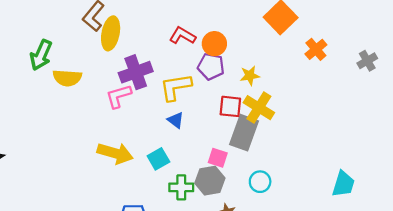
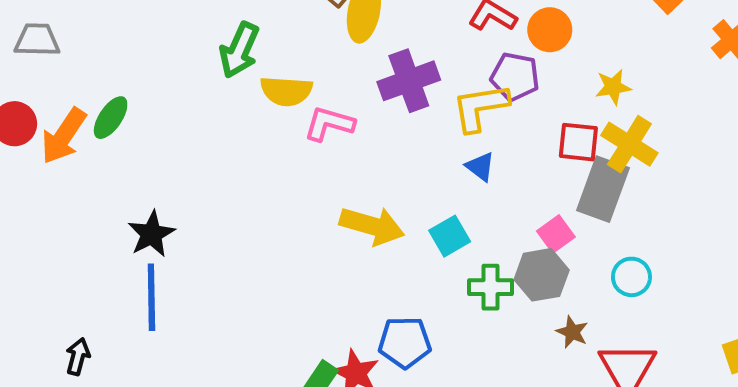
purple pentagon: (211, 66) -> (515, 77), moved
pink L-shape: (119, 96) -> (329, 124), moved, turned 32
pink square: (218, 158) -> (556, 234), turned 36

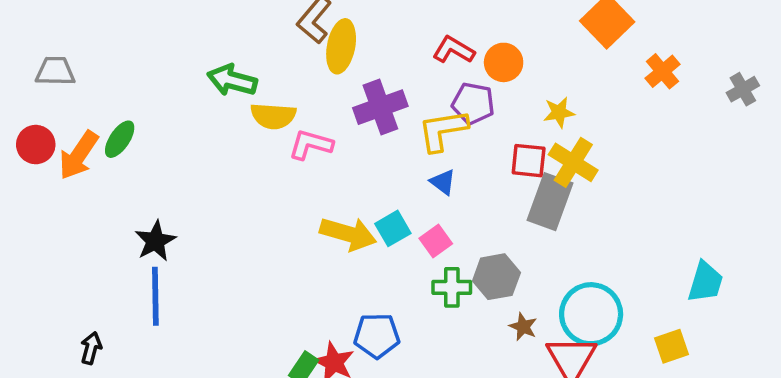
green arrow: (239, 50) -> (232, 80), turned 81
pink square: (556, 234) -> (436, 241), moved
cyan square: (450, 236) -> (393, 228), moved
cyan circle: (631, 277) -> (591, 314), moved, size x1.8

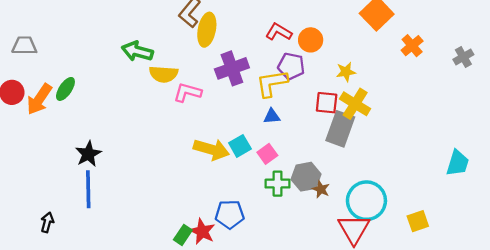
blue triangle: (443, 182) -> (272, 116), turned -42
cyan trapezoid: (705, 282) -> (458, 163), moved
brown star: (523, 327) -> (321, 189), moved

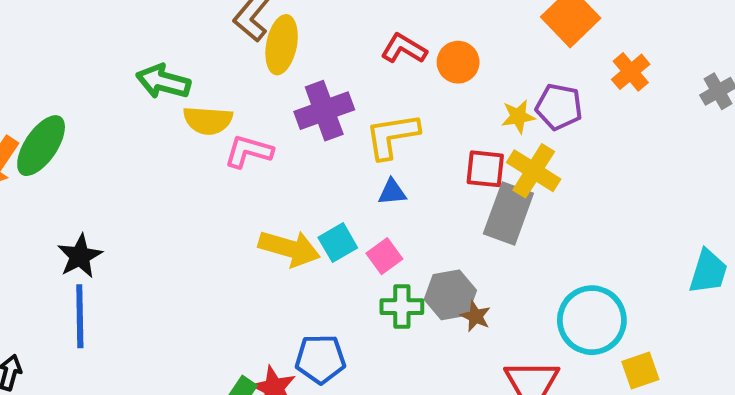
purple pentagon: (291, 66) -> (559, 107), moved
green ellipse: (65, 89) -> (41, 146), size x1.5
cyan circle: (366, 201) -> (592, 320), moved

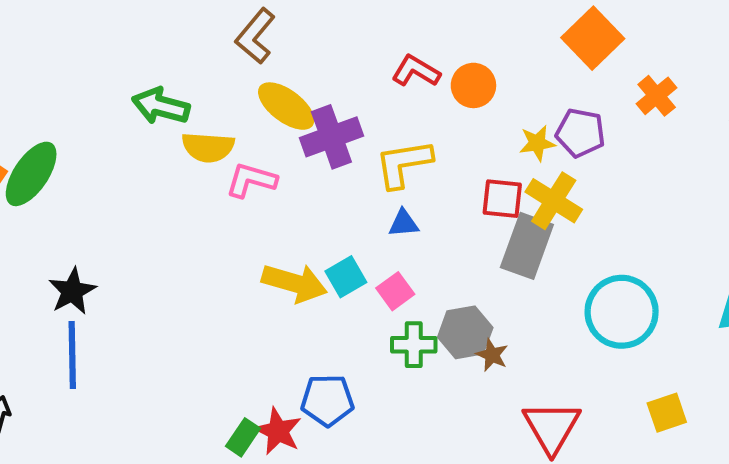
yellow ellipse: (282, 45) -> (286, 106), moved, turned -64
cyan circle: (592, 320) -> (622, 312), moved

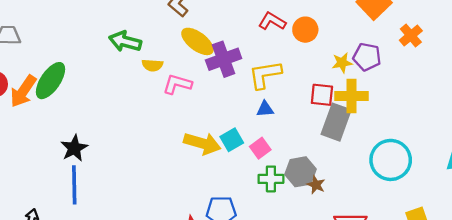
yellow semicircle: (208, 147) -> (152, 65), size x0.7
yellow cross: (554, 201) -> (352, 96), turned -32

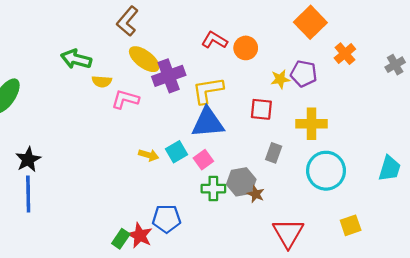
yellow cross: (352, 96) -> (312, 124), moved
blue triangle: (265, 109) -> (208, 123), size x2.0
gray rectangle: (336, 122) -> (274, 153), moved, size x0.6
yellow arrow: (202, 143) -> (149, 155), size x0.6

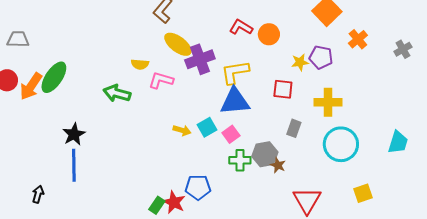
green arrow: (76, 59) -> (117, 93), moved

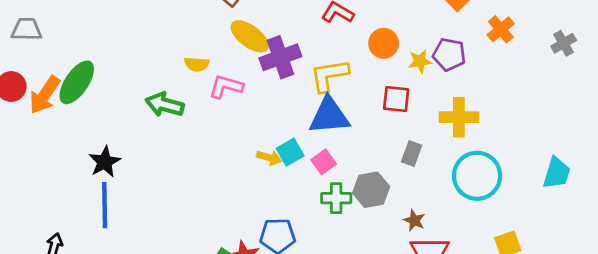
orange circle: (269, 34) -> (384, 43), moved
yellow arrow: (182, 130) -> (269, 158), moved
brown star: (278, 165) -> (414, 220), moved

